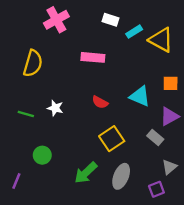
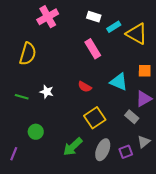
pink rectangle: (93, 57) -> (93, 49), moved, turned 54
purple square: (156, 189) -> (126, 152), moved

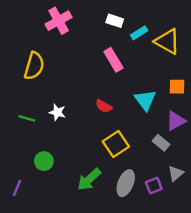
cyan triangle: (119, 82) -> (145, 100), turned 30

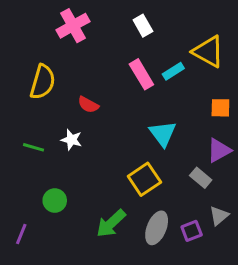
white rectangle: (115, 21) -> (143, 26), turned 42
cyan rectangle: (139, 33) -> (173, 71), moved
cyan triangle: (145, 100) -> (163, 134), moved
red semicircle: (104, 106) -> (88, 105), moved

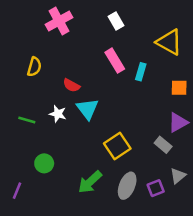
cyan rectangle: (173, 71) -> (141, 72), moved, turned -42
yellow semicircle: (43, 82) -> (34, 67), size x0.7
cyan triangle: (163, 134) -> (87, 109), moved

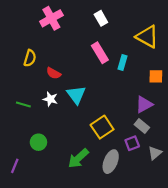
red semicircle: (71, 85) -> (54, 73), moved
purple triangle: (178, 123) -> (144, 104), moved
purple square: (156, 188) -> (132, 143), moved

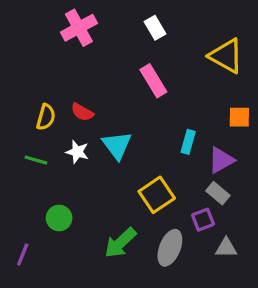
yellow semicircle: (30, 58) -> (46, 117), moved
cyan rectangle: (122, 62) -> (188, 142), moved
gray triangle: (155, 153) -> (226, 248), moved, turned 40

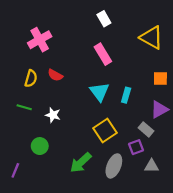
pink cross: (79, 28) -> (40, 40), moved
cyan triangle: (117, 145) -> (99, 92), moved
white star: (77, 152) -> (53, 115), moved
purple triangle: (221, 160) -> (159, 109), moved

